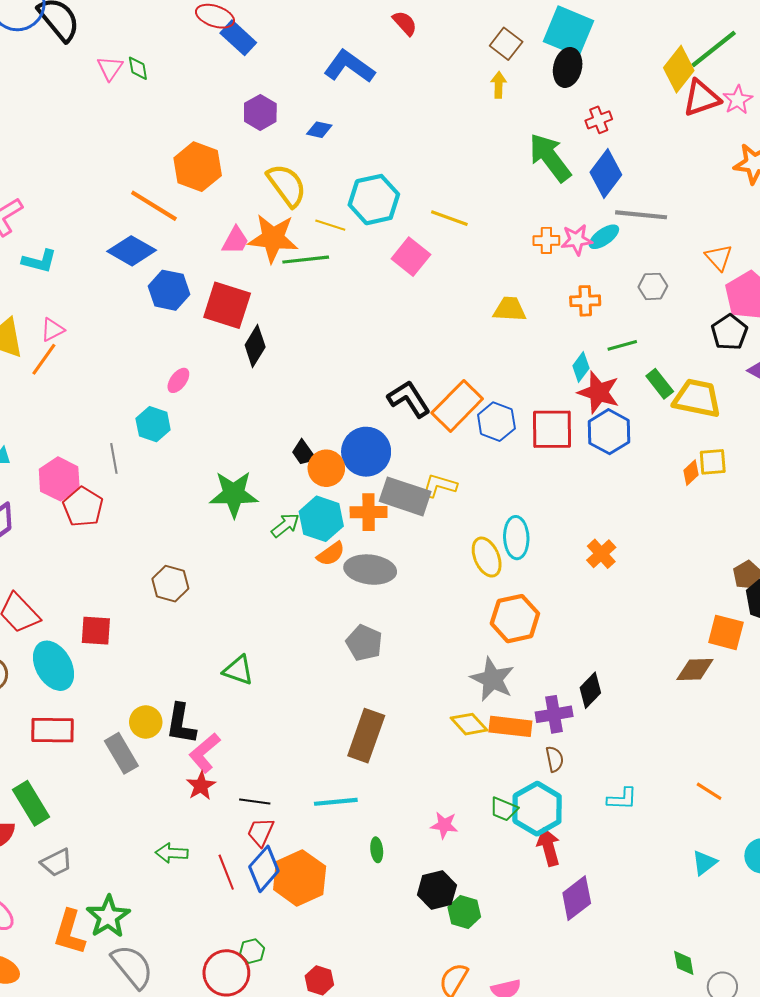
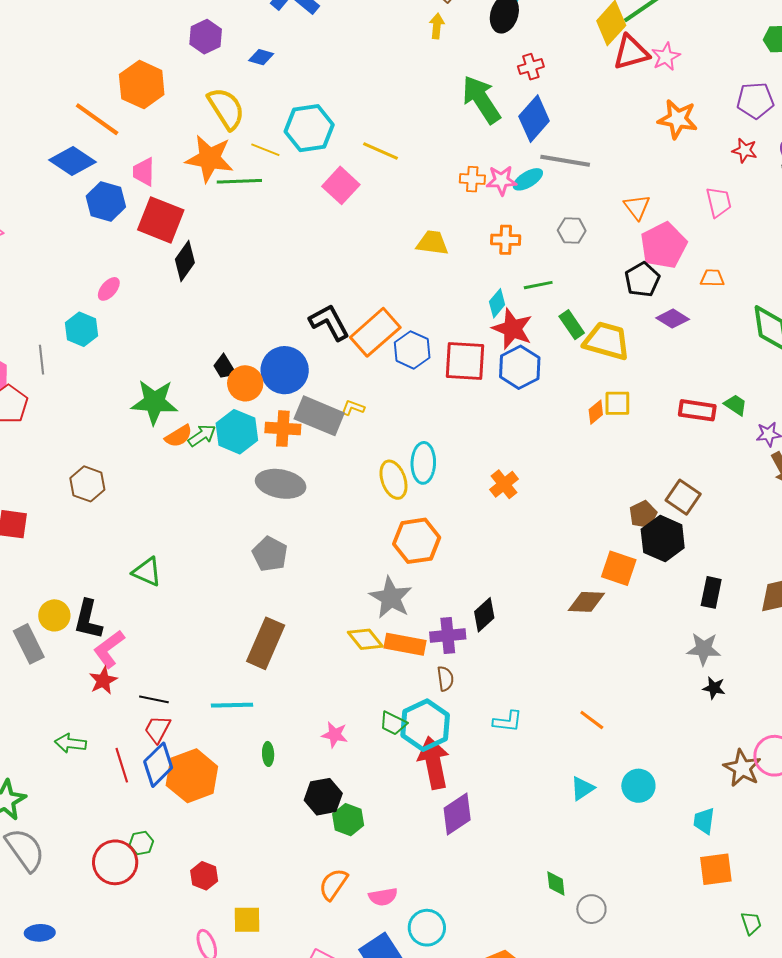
pink trapezoid: (235, 240) -> (144, 172), moved, turned 148
yellow L-shape: (439, 486) -> (353, 408), size x0.7
orange semicircle: (331, 554) -> (179, 436), moved
red arrow: (549, 847) -> (434, 763), size x1.4

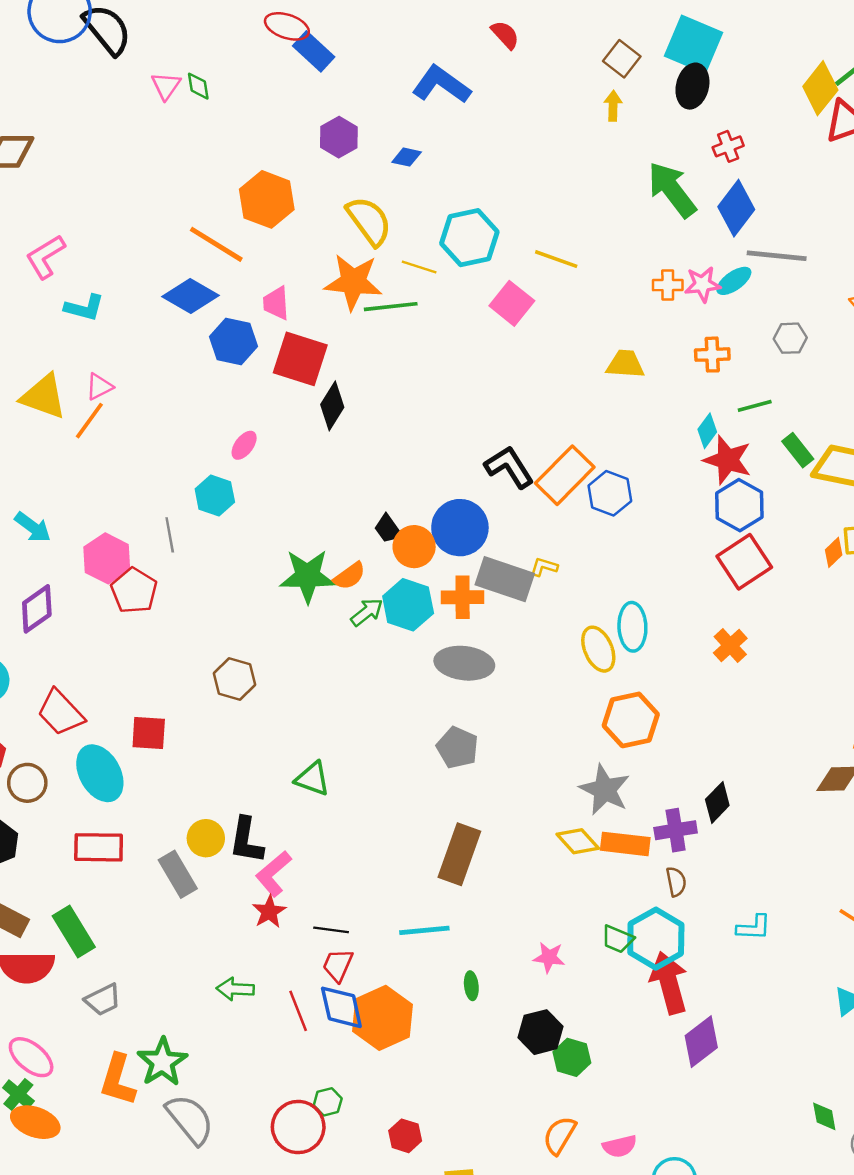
red square: (465, 361) -> (744, 562), moved, turned -33
orange semicircle: (179, 436) -> (349, 576), moved
blue diamond: (158, 765) -> (341, 1007), turned -54

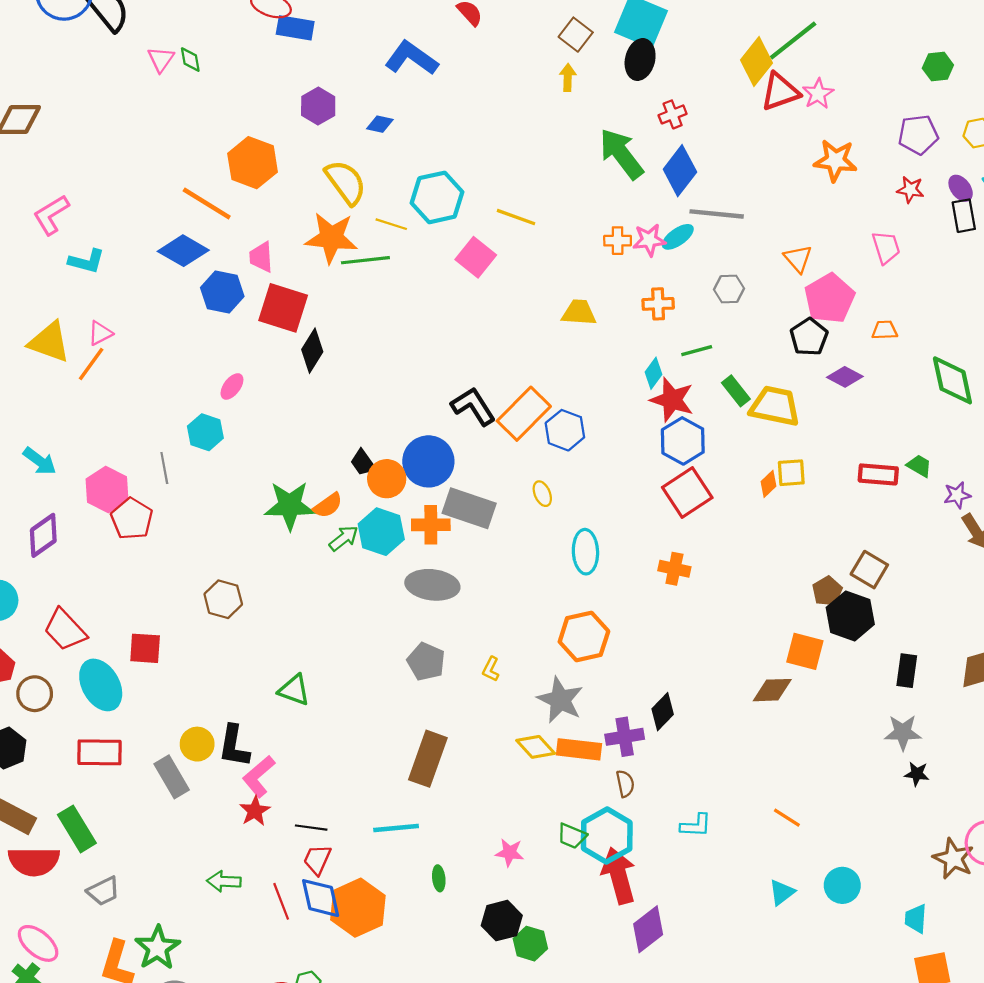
blue rectangle: (314, 51) -> (295, 28), turned -33
yellow L-shape: (544, 567) -> (491, 669), moved, turned -80
orange cross: (730, 646) -> (674, 569), turned -36
yellow ellipse: (598, 649) -> (542, 494), moved, size x0.6

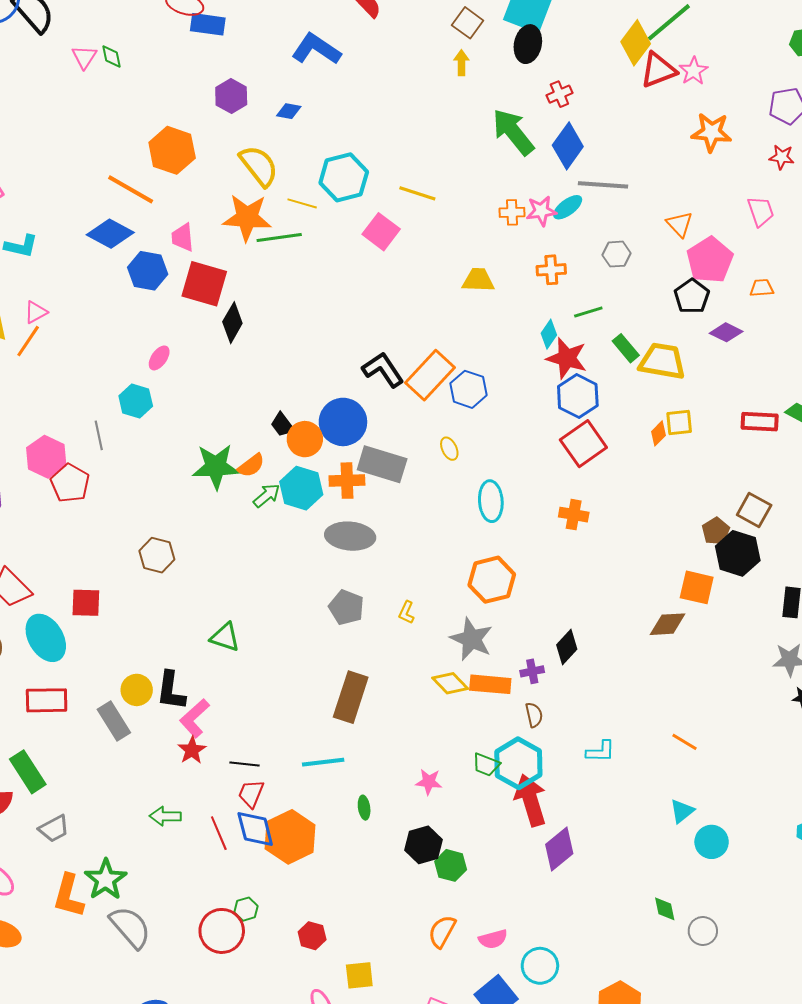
purple cross: (625, 737) -> (532, 671), size x0.7
cyan circle: (842, 885) -> (712, 842), moved

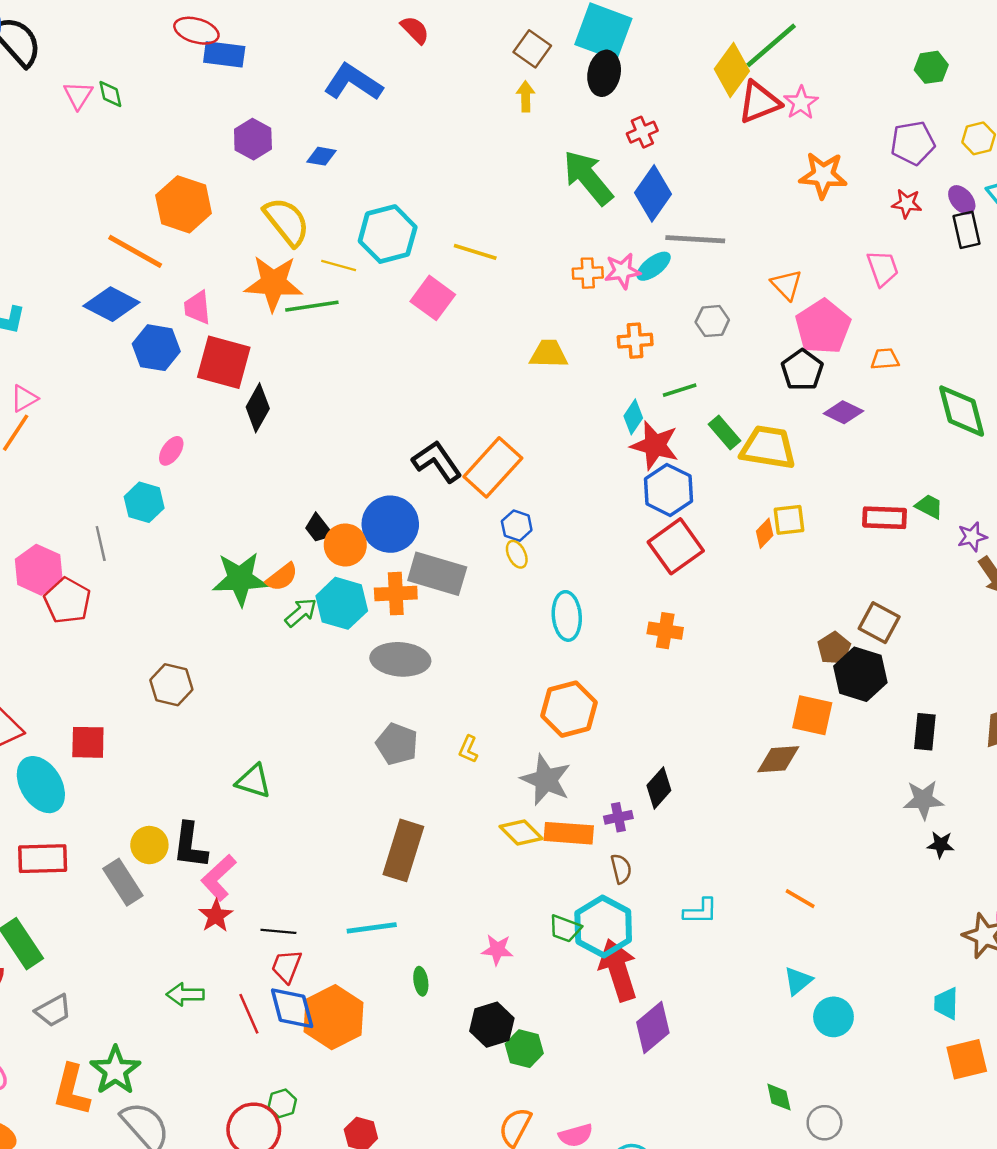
blue hexagon: (469, 389) -> (517, 526), moved, size x0.7

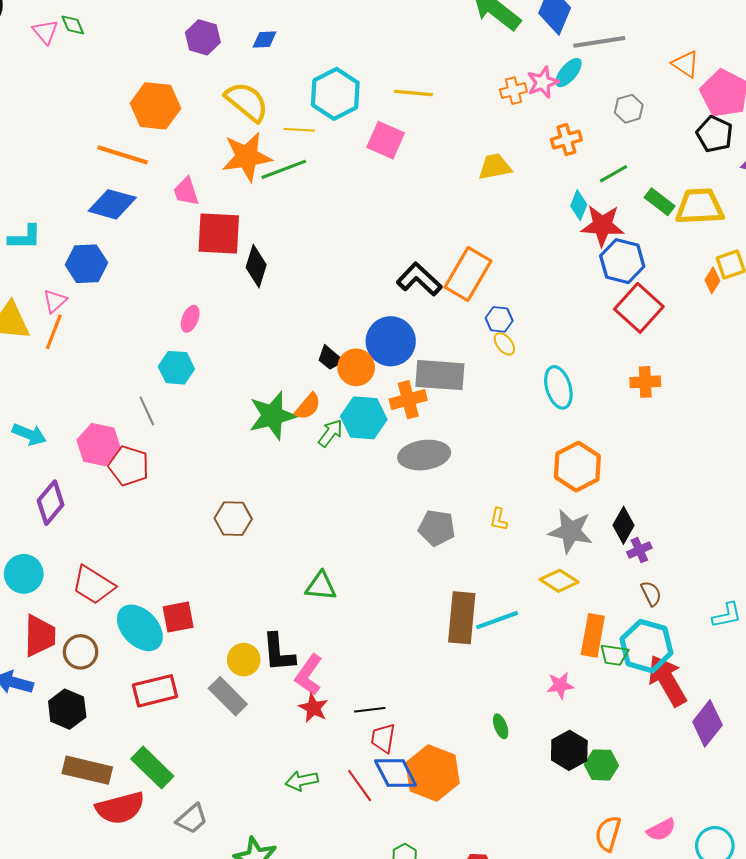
blue hexagon: (156, 348) -> (86, 264), moved
red square: (88, 742) -> (178, 617), moved
black diamond: (659, 788) -> (623, 525), moved
orange rectangle: (569, 833) -> (593, 635), moved, turned -72
cyan line: (372, 928) -> (497, 620), moved

